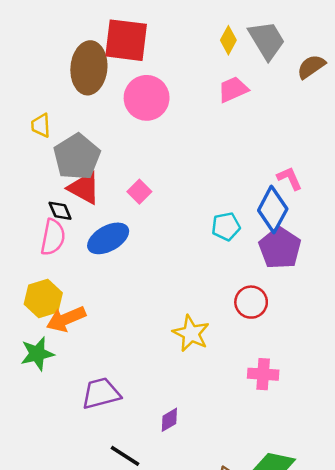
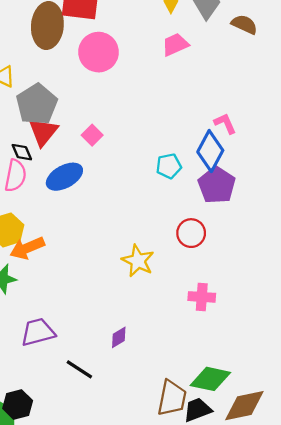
brown semicircle: (311, 67) -> (244, 24), turned 60
red triangle: (84, 188) -> (43, 132), turned 40
purple trapezoid: (101, 393) -> (38, 332), moved

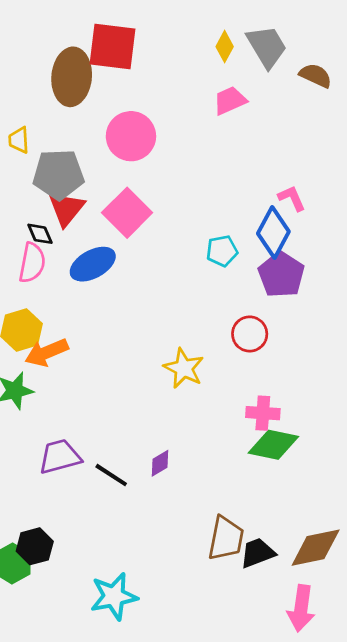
pink circle: (99, 52) -> (131, 136), moved
gray pentagon: (37, 104) -> (58, 174), turned 30
pink square: (92, 135) -> (127, 213), size x1.8
black line: (79, 369) -> (111, 475), moved
green diamond: (210, 379) -> (273, 445), moved

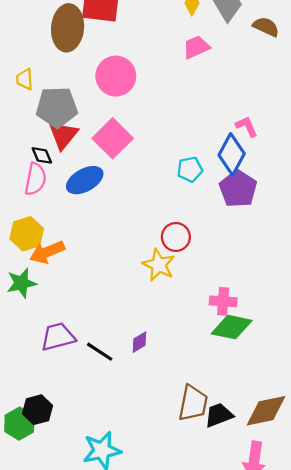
red circle: (250, 334) -> (176, 237), moved

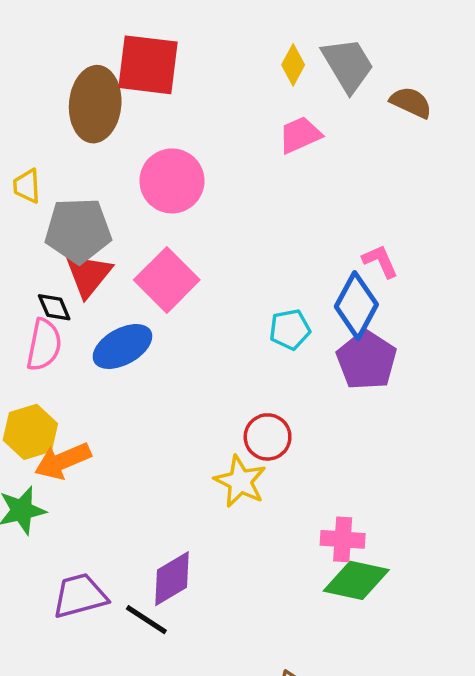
purple diamond: (139, 342) -> (172, 579), moved, size x1.6

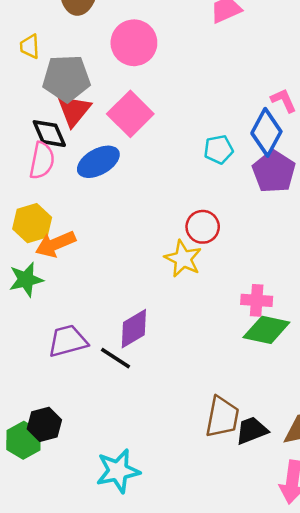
black diamond: (54, 307) -> (49, 134), size x1.4

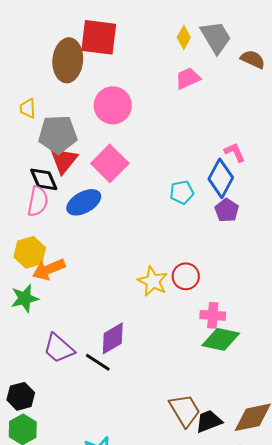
purple pentagon: (274, 172) -> (227, 210), size x0.7
red circle: (203, 227) -> (186, 276), moved
purple trapezoid: (68, 341) -> (59, 348), turned -124
brown trapezoid: (222, 417) -> (185, 410), turned -42
black hexagon: (44, 424) -> (21, 396), moved

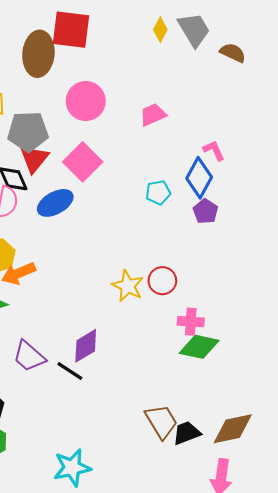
pink trapezoid: (188, 78) -> (153, 115), moved

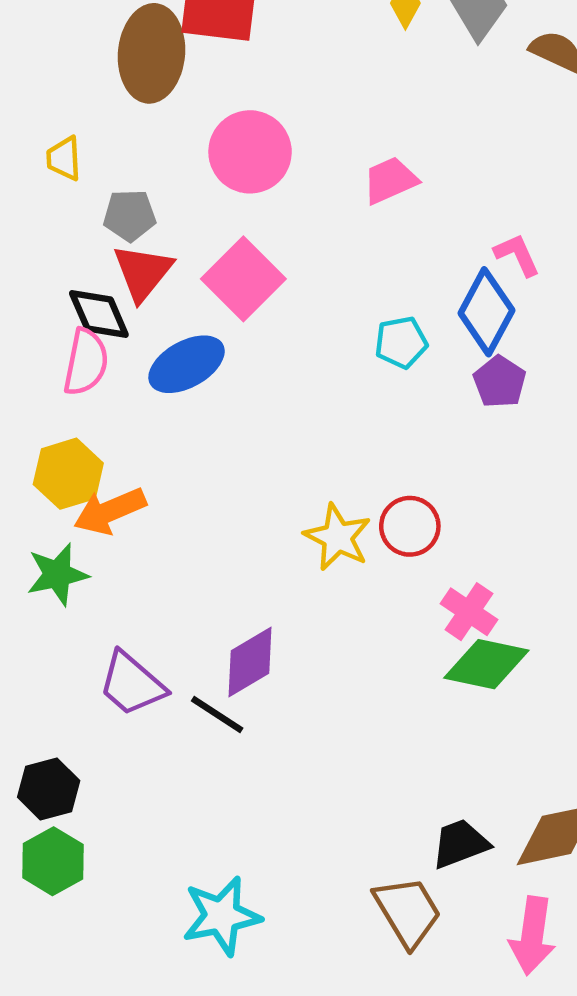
gray pentagon: (28, 132) -> (130, 215), size x0.6
pink cross: (191, 322) -> (469, 612), turned 30
brown trapezoid: (161, 421) -> (408, 912), moved

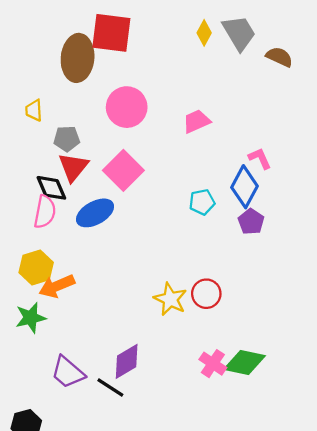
pink cross: (469, 612) -> (213, 364), moved

